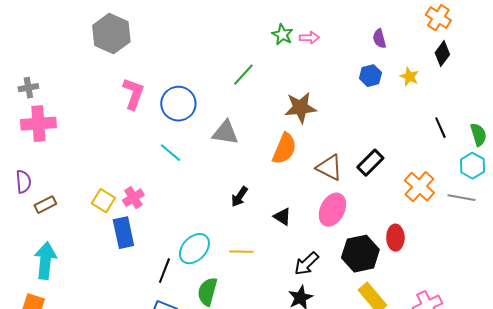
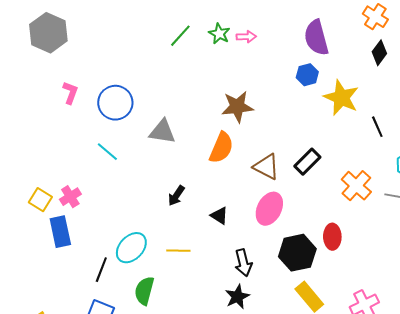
purple semicircle: (379, 39) -> (316, 38), size x1.8
green line: (243, 75) -> (180, 36), moved
yellow star: (409, 77) -> (341, 98), moved, size x1.8
pink L-shape: (133, 94) -> (70, 93), size x0.7
black arrow: (306, 264) -> (243, 263), turned -60

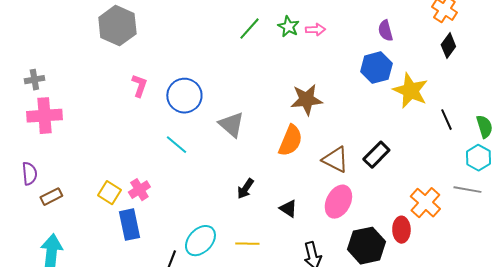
purple semicircle: (316, 38) -> (385, 31), size x0.6
blue hexagon: (307, 75) -> (376, 68), size x1.4
gray triangle: (162, 132) -> (231, 125), turned 32
orange cross: (356, 186) -> (425, 203), moved

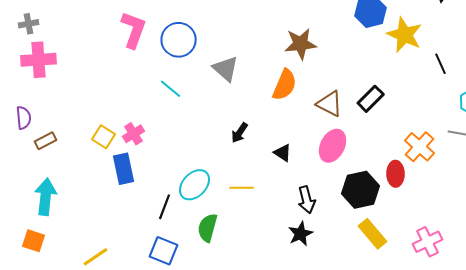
pink L-shape: (139, 86) -> (134, 30), size x1.6

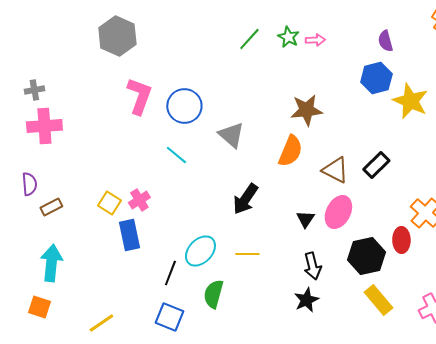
black arrow: (240, 133) -> (245, 199), size x1.5
black triangle: (283, 153) -> (305, 219), moved, turned 30

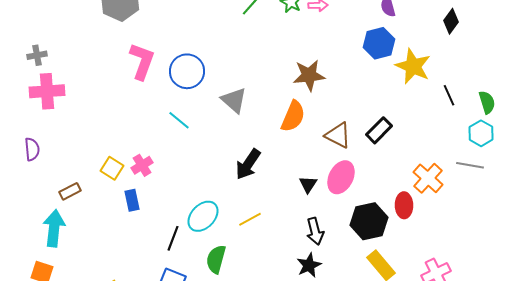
brown rectangle: (51, 207) -> (70, 191), moved
blue rectangle: (129, 235) -> (132, 200), size x0.7
yellow line: (247, 254) -> (250, 219), turned -30

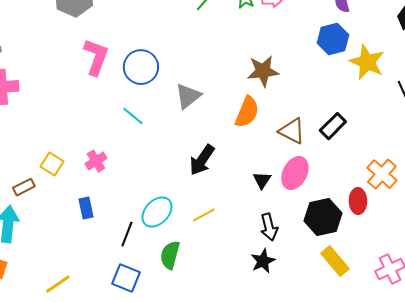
gray triangle: (234, 100) -> (188, 96), turned 40
yellow square: (112, 168) -> (52, 164), moved
blue rectangle: (132, 200) -> (86, 208), moved

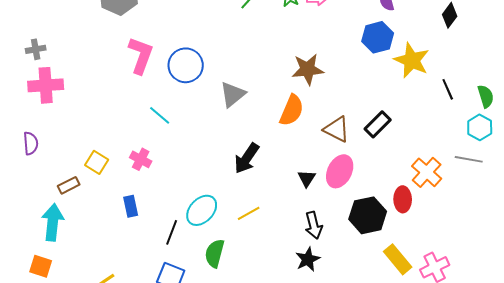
cyan line: (133, 116) -> (160, 115), moved
pink cross: (96, 161) -> (141, 159), turned -30
yellow rectangle: (335, 261) -> (398, 259), moved

